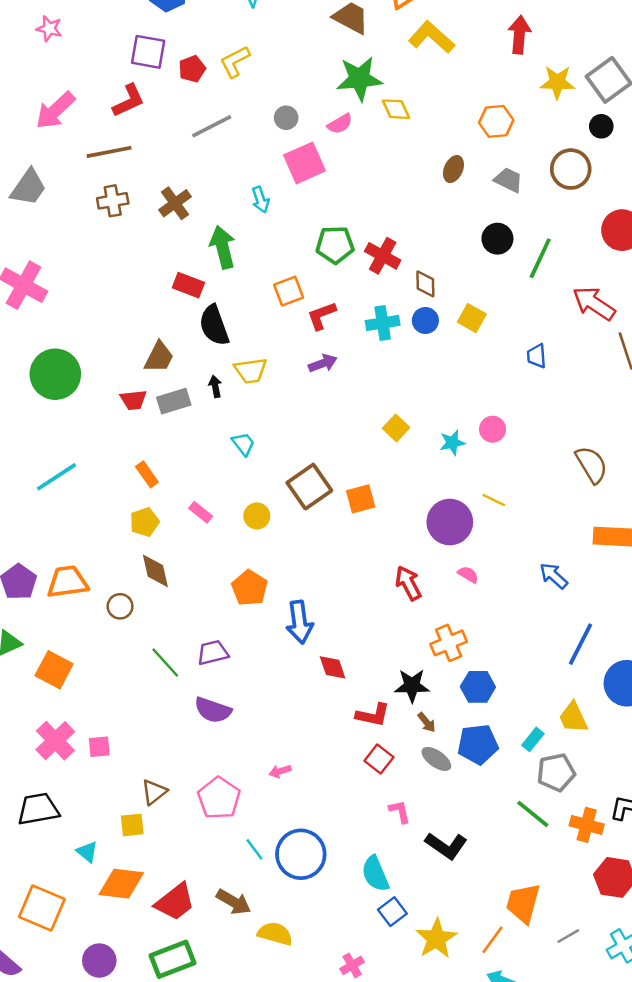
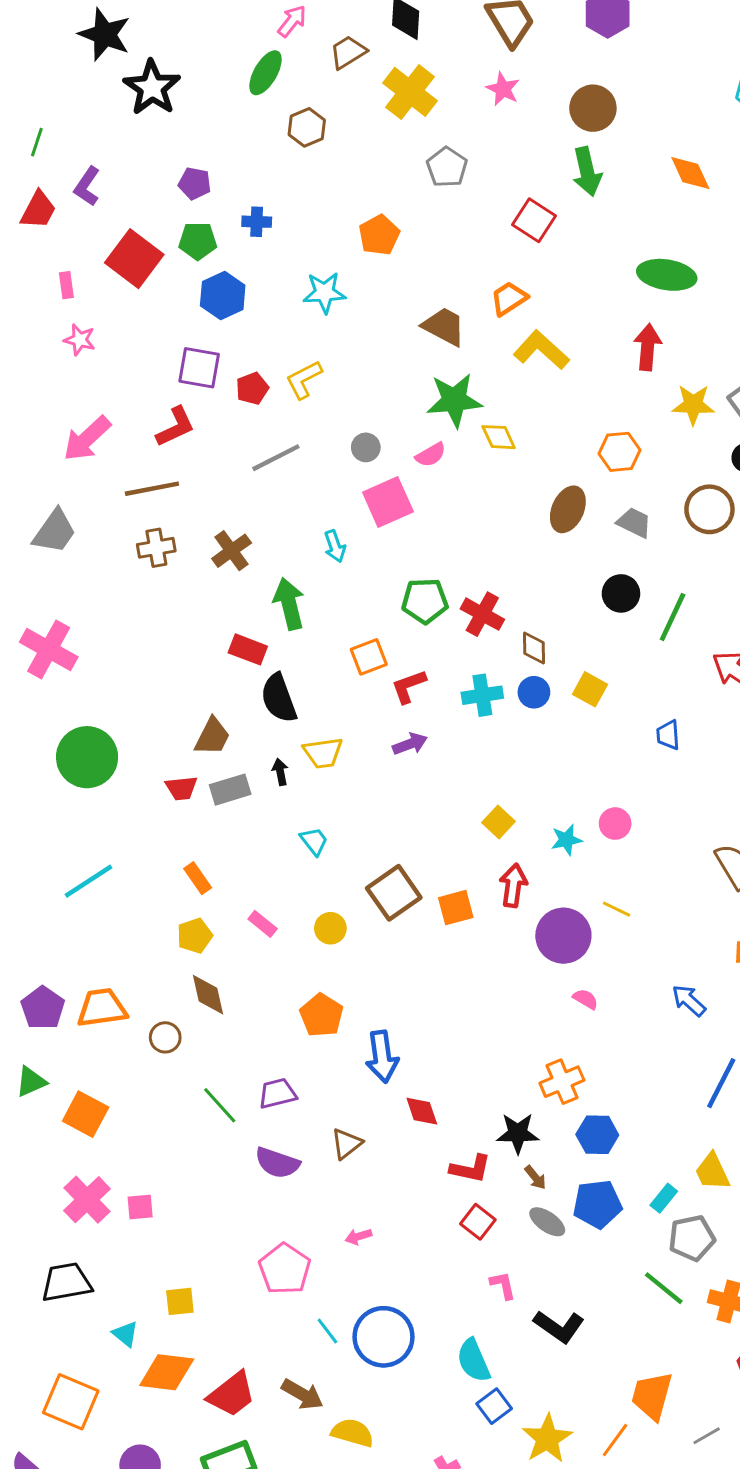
brown ellipse: (453, 169) -> (568, 509), size x1.4
red arrow: (408, 583) -> (513, 885), moved, turned 36
brown triangle: (154, 792) -> (347, 1144), moved

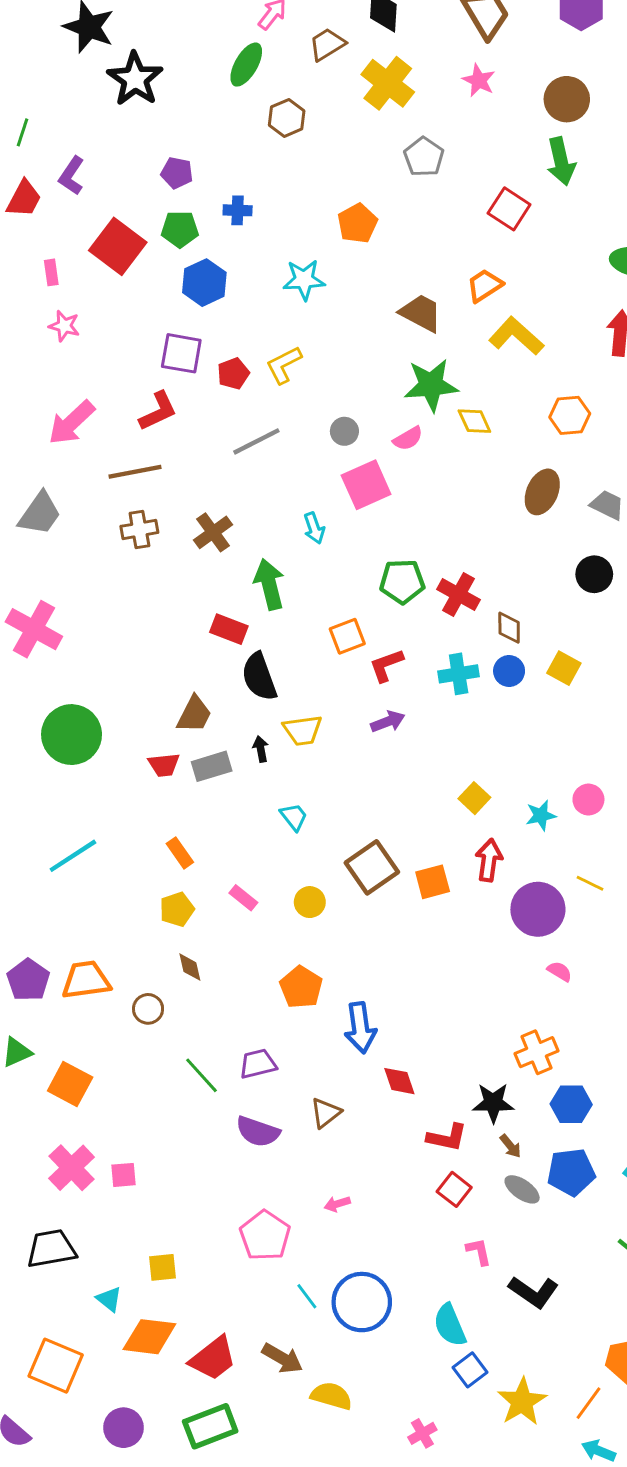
orange hexagon: (619, 452) -> (570, 415), moved
brown diamond: (208, 995) -> (190, 967), size x0.7

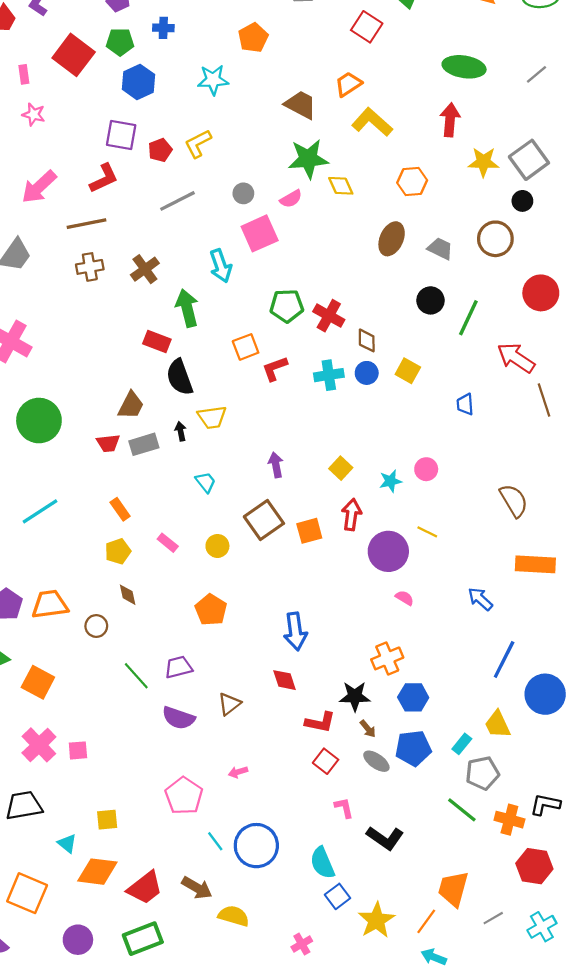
cyan arrow: (314, 528) -> (221, 266), size x1.4
purple arrow: (388, 722) -> (276, 465), moved, turned -80
blue arrow: (360, 1028) -> (295, 631), moved

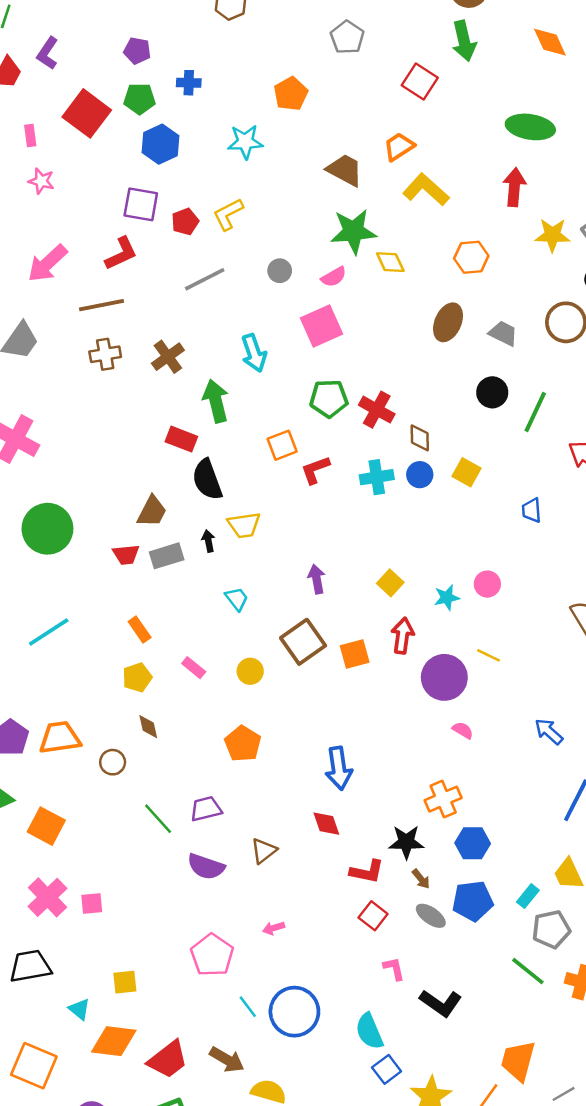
pink square: (260, 233) -> (321, 326), moved

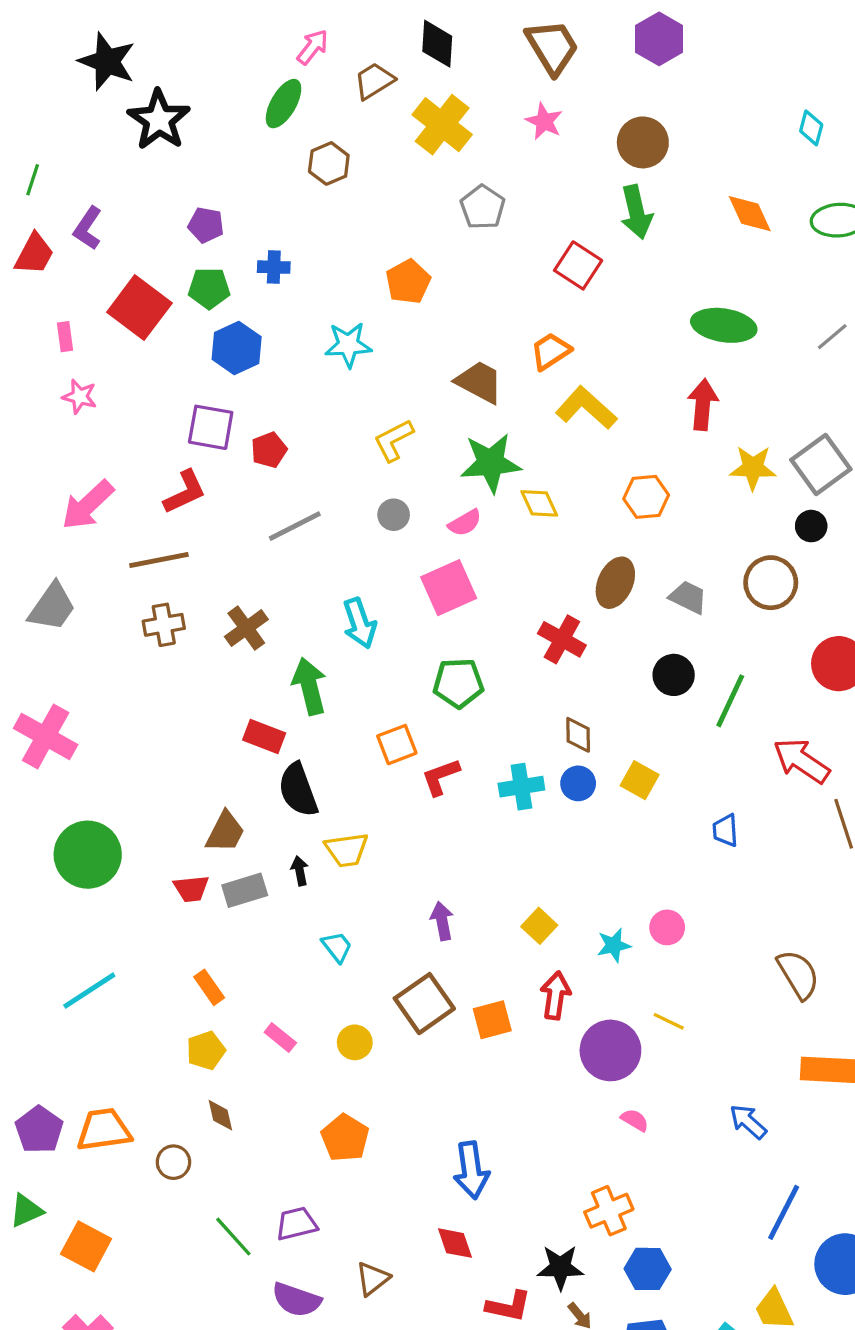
yellow L-shape: (228, 214) -> (394, 440), moved
red cross: (377, 410) -> (562, 639), moved

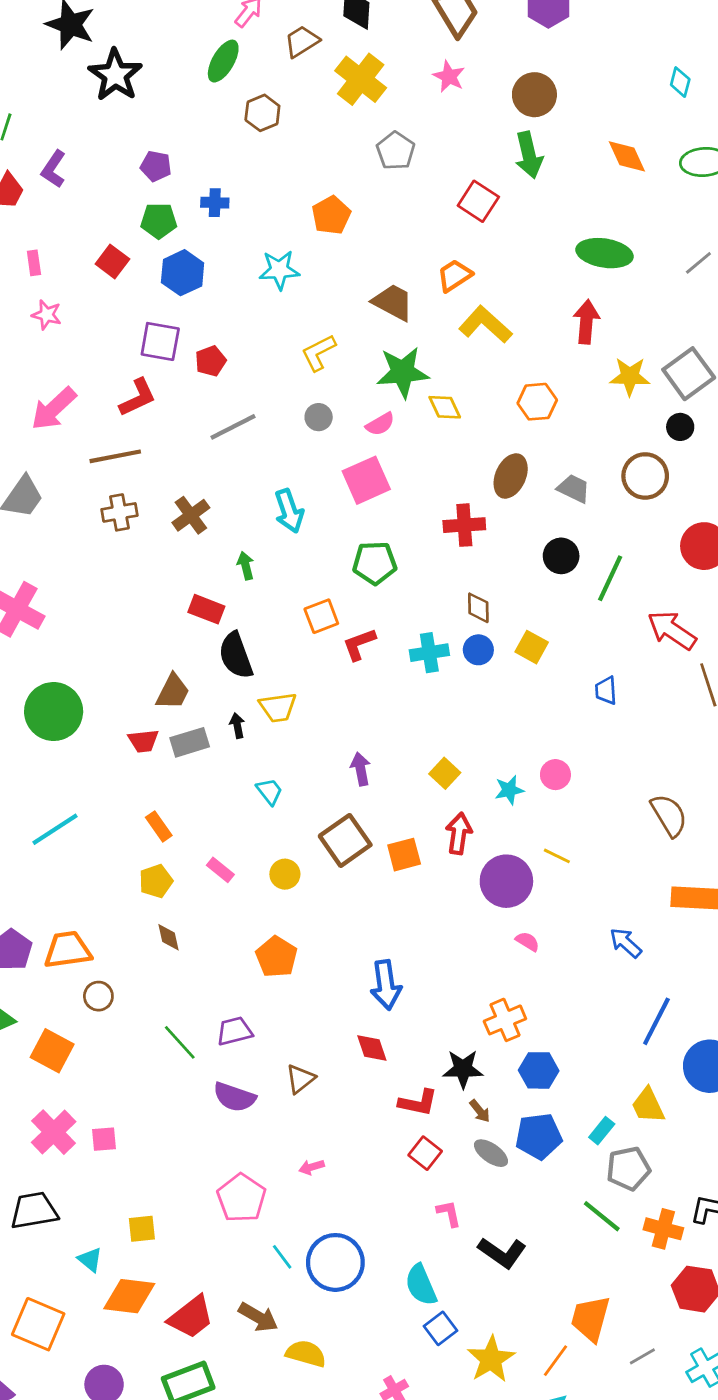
red square: (139, 308) -> (112, 261), moved, size x0.6
red cross: (562, 639) -> (464, 525), turned -33
green arrow: (309, 686) -> (246, 566), size x0.6
brown circle: (173, 1162) -> (98, 996), moved

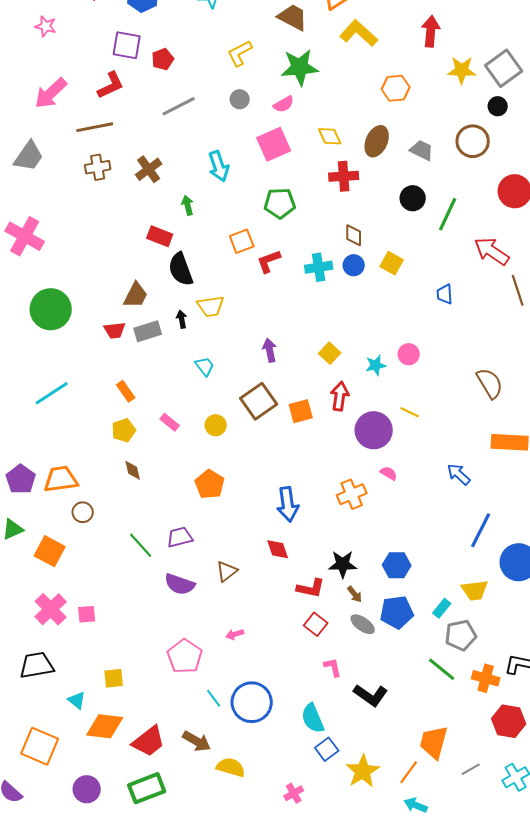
yellow diamond: (445, 407) -> (330, 136), moved
orange cross: (505, 1020) -> (352, 494), moved
yellow trapezoid: (648, 1105) -> (475, 590), turned -72

